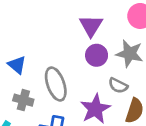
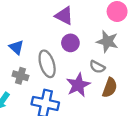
purple triangle: (91, 26) -> (64, 16), moved, turned -36
purple circle: (97, 55) -> (70, 43), moved

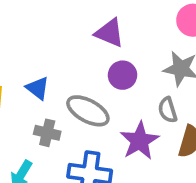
gray ellipse: (47, 64) -> (88, 111), turned -40
gray semicircle: (97, 67) -> (168, 110), turned 49

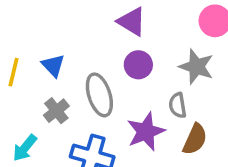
gray ellipse: (88, 111) -> (99, 95), turned 36
gray cross: (47, 133) -> (56, 111), turned 30

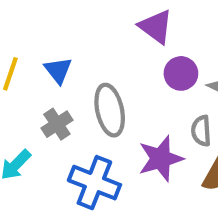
purple circle: (138, 65) -> (181, 73), moved

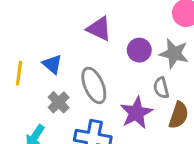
purple triangle: (156, 27) -> (99, 29), moved

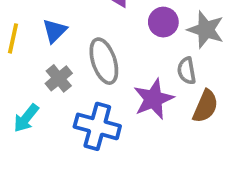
blue triangle: (52, 64) -> (55, 31), turned 30

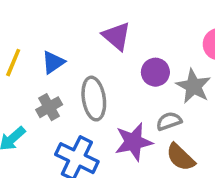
gray semicircle: (187, 71) -> (169, 121), turned 70
brown semicircle: (205, 106) -> (181, 157), turned 100

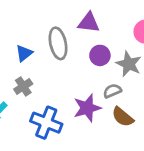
purple triangle: (117, 36) -> (89, 23), moved, turned -30
gray ellipse: (94, 99) -> (58, 43), moved

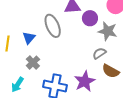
purple circle: (100, 55) -> (90, 18), moved
purple star: (87, 108) -> (85, 81), moved

